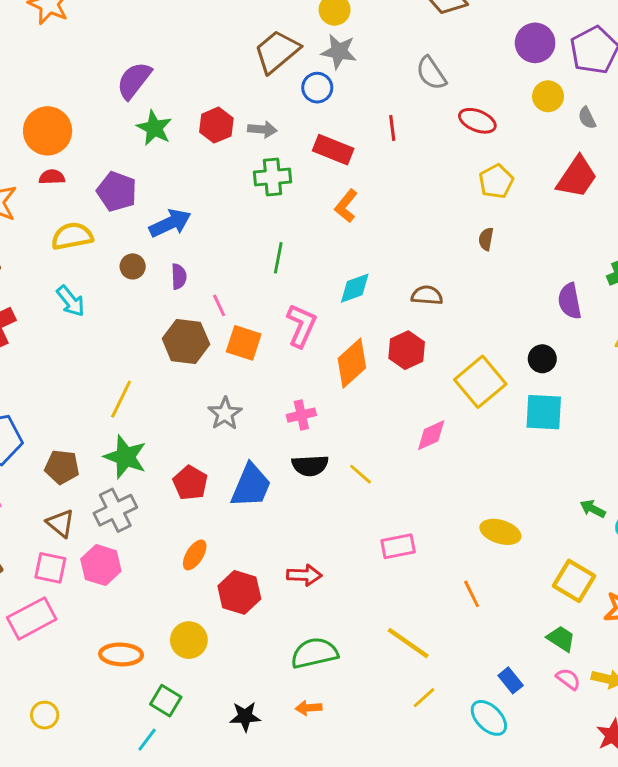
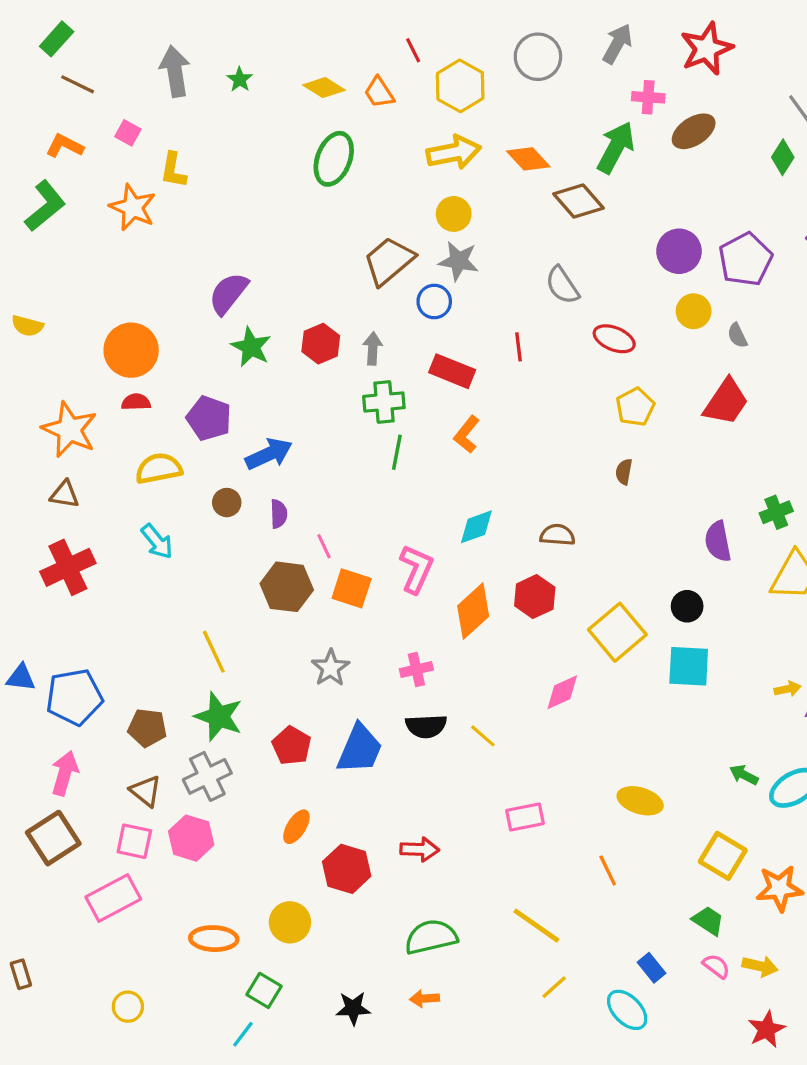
gray arrow: (262, 129) -> (373, 349), turned -92
green line: (278, 258) -> (397, 452), moved
yellow line: (121, 399) -> (214, 652), turned -51

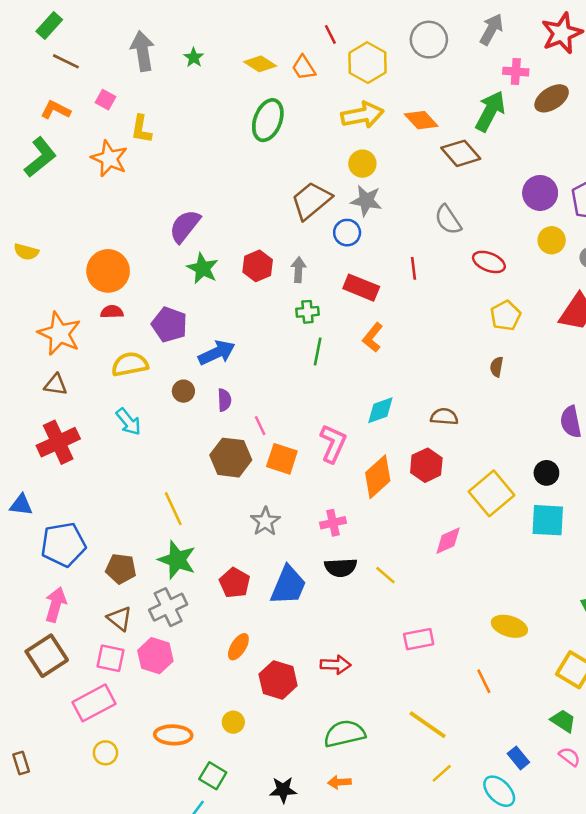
green cross: (384, 402) -> (307, 312), size x0.7
blue triangle: (21, 678) -> (21, 505), moved
yellow circle: (290, 922) -> (233, 722), size x0.7
yellow circle: (128, 1007) -> (105, 753), moved

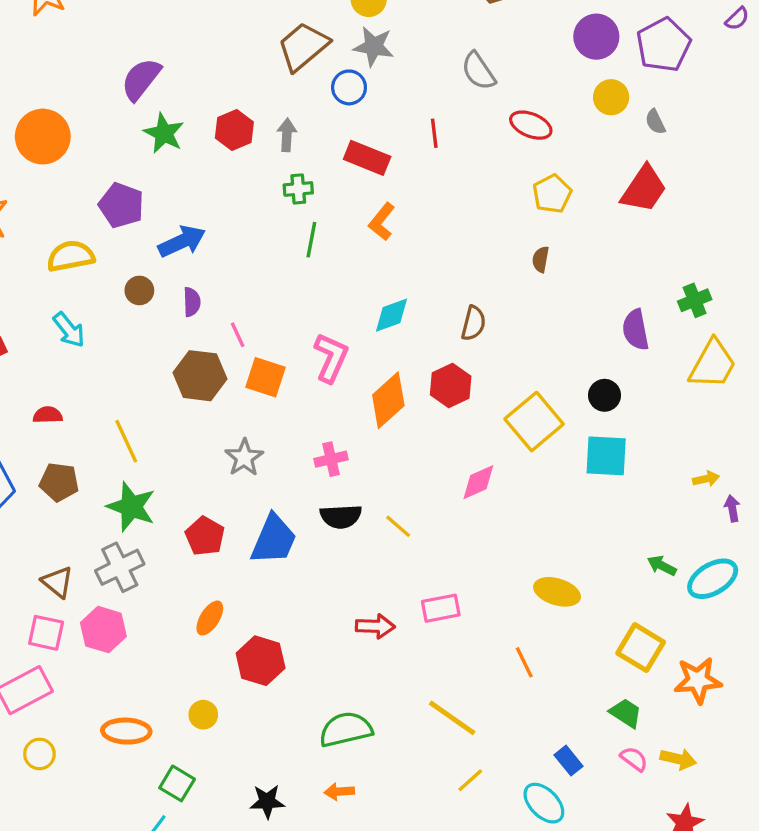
red semicircle: (112, 312) -> (48, 415), moved
brown semicircle: (444, 417) -> (473, 323), turned 100
brown pentagon: (121, 569) -> (59, 482), moved
red arrow: (336, 665) -> (375, 626), moved

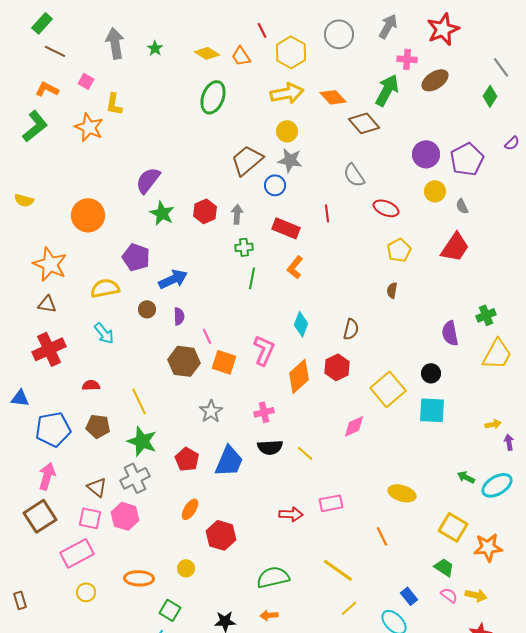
cyan diamond: (392, 315) -> (301, 324), turned -50

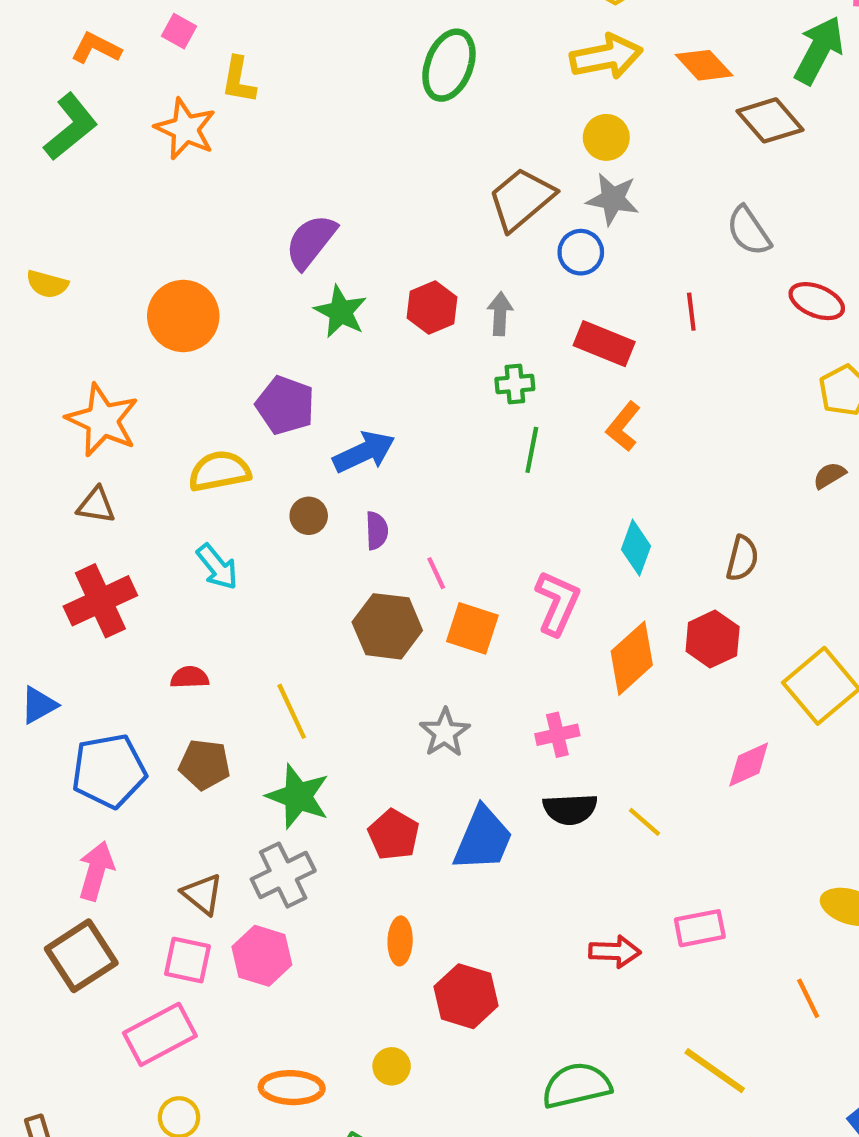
brown semicircle: (392, 290) -> (829, 475), turned 49
blue triangle: (20, 398) -> (39, 705), turned -36
orange ellipse: (190, 509) -> (400, 941), turned -30

